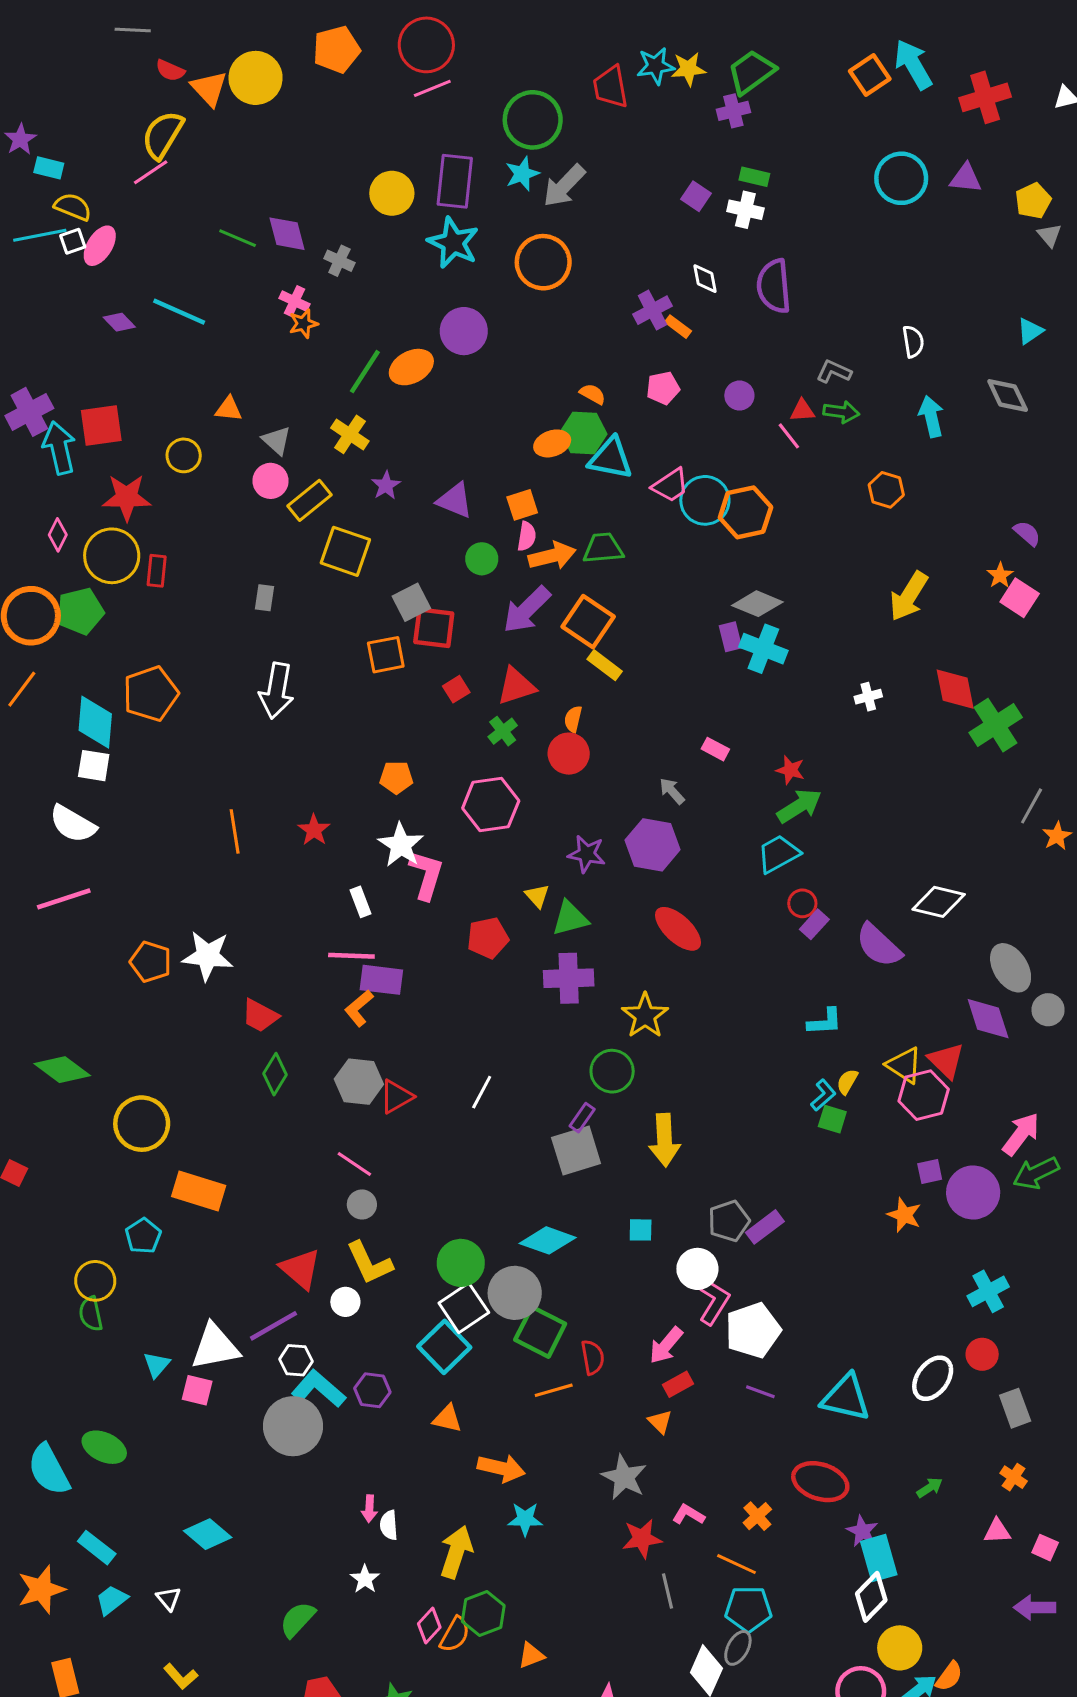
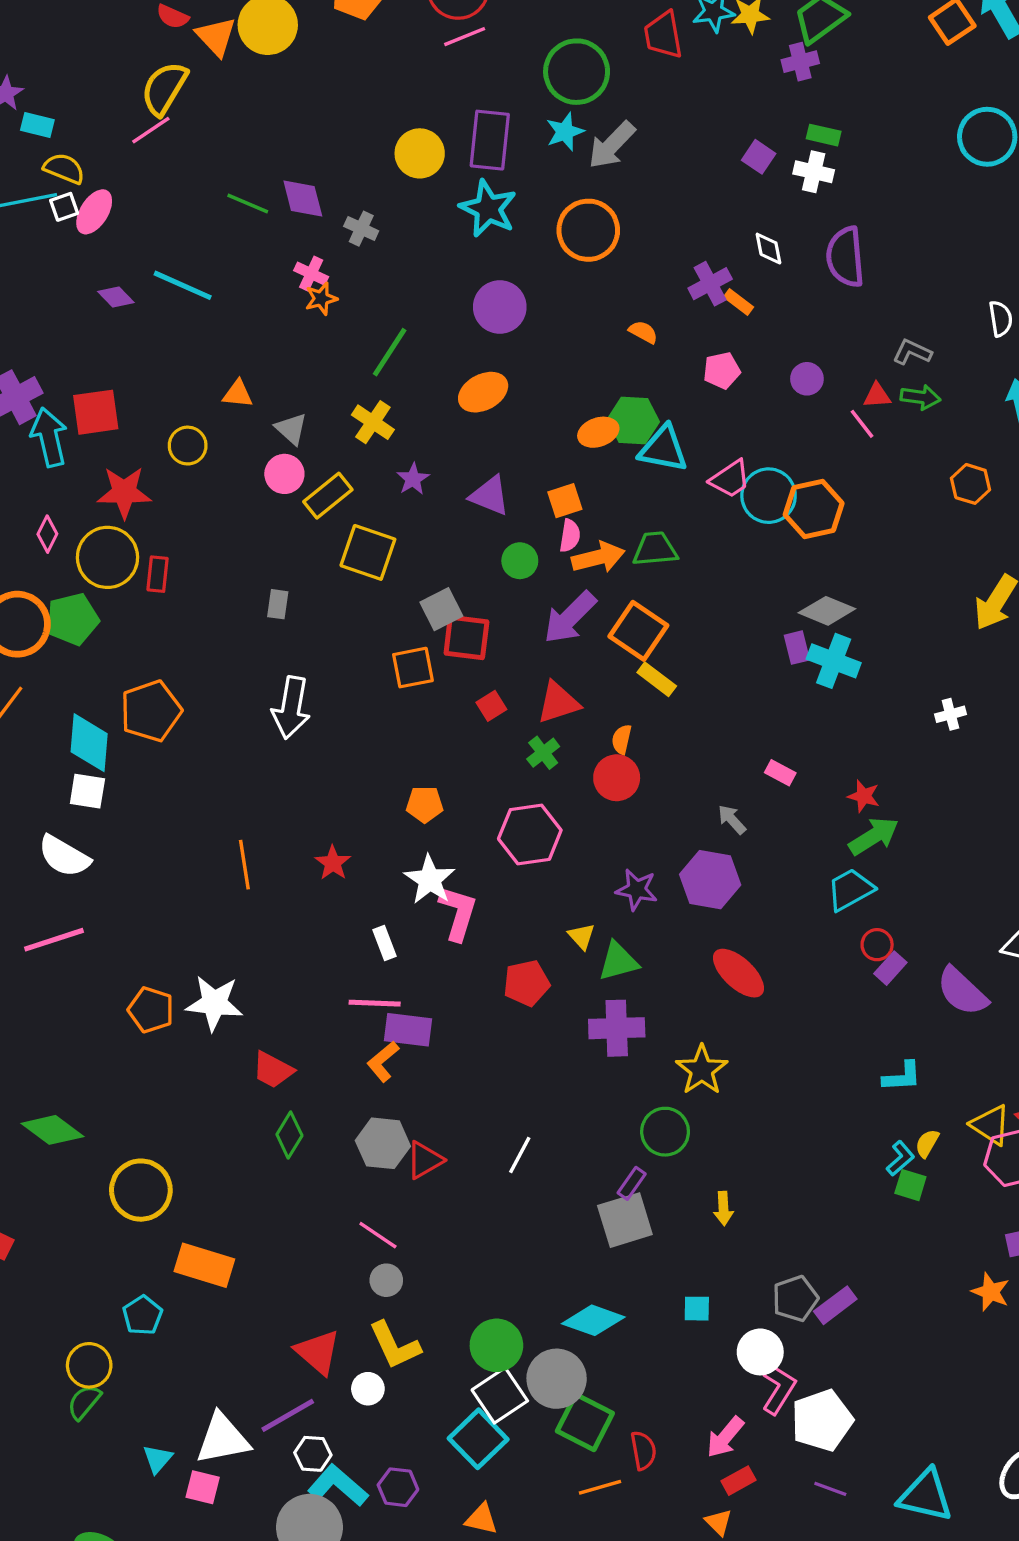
orange ellipse: (411, 367) -> (483, 392), moved
orange semicircle: (593, 394) -> (643, 332), moved
yellow arrow: (665, 1140) -> (723, 1208), size x0.6
green semicircle: (91, 1314) -> (84, 1402), turned 52

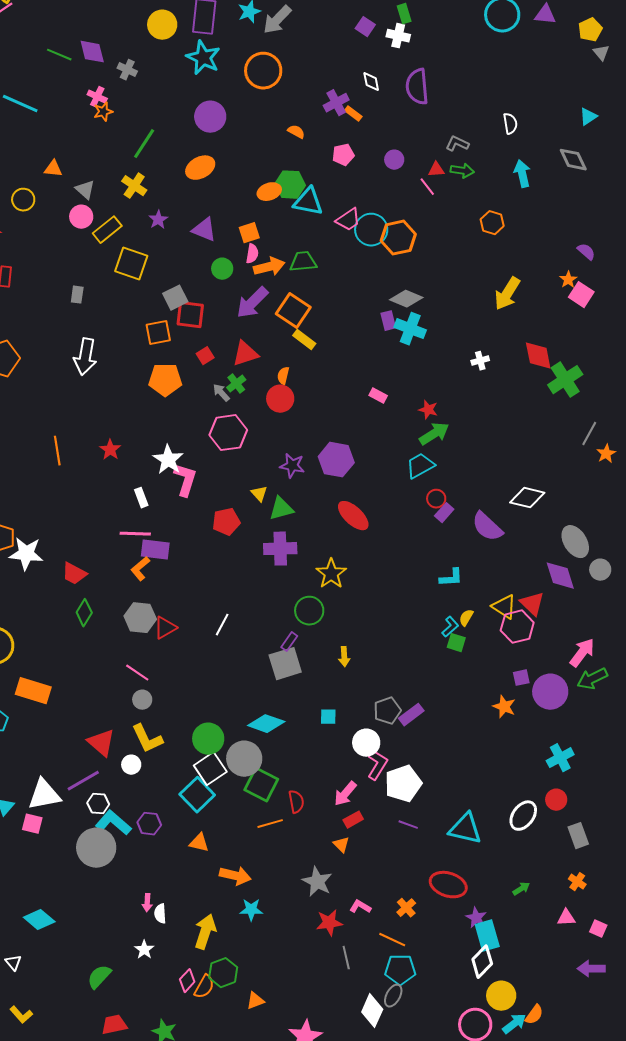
green rectangle: (824, 135) -> (404, 14), turned 60
orange pentagon: (425, 804) -> (165, 380), moved, size x1.5
gray arrow: (732, 819) -> (221, 393), moved
white star: (214, 1003) -> (26, 554), moved

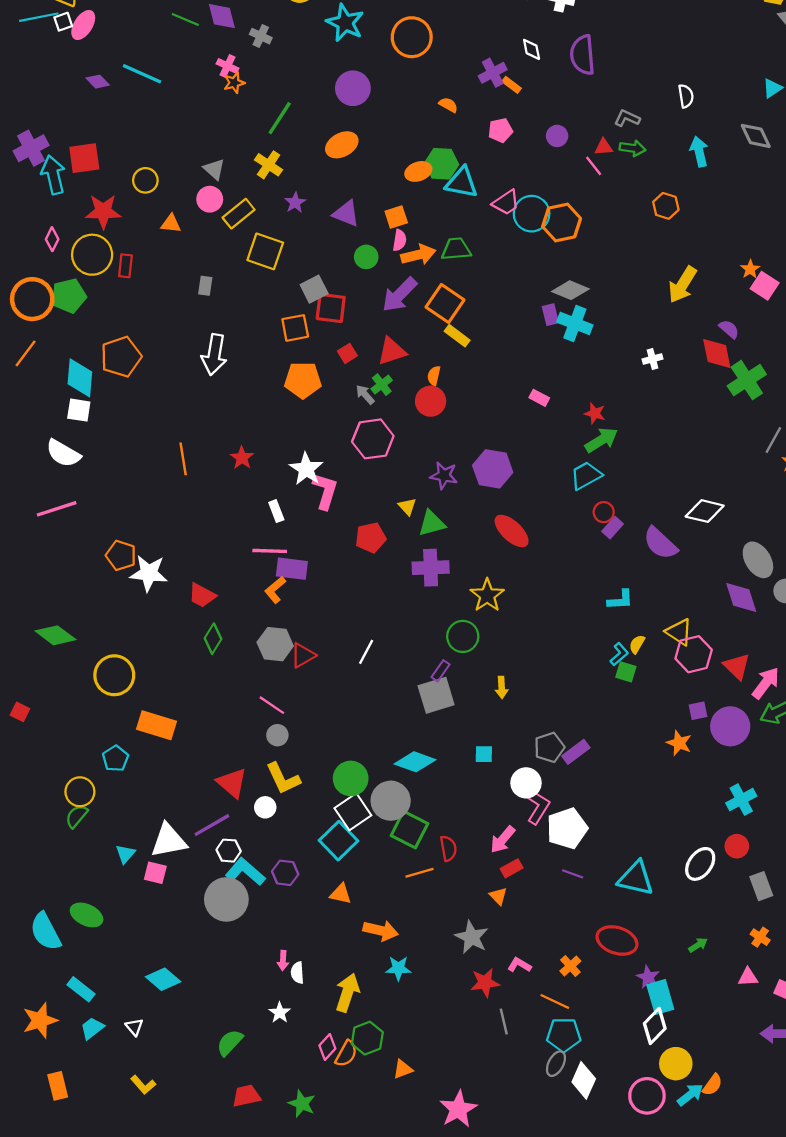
orange triangle: (53, 169) -> (171, 224), moved
purple semicircle: (586, 252) -> (729, 329), moved
red triangle: (532, 604) -> (737, 666), moved
white diamond: (372, 1011) -> (584, 1080), moved

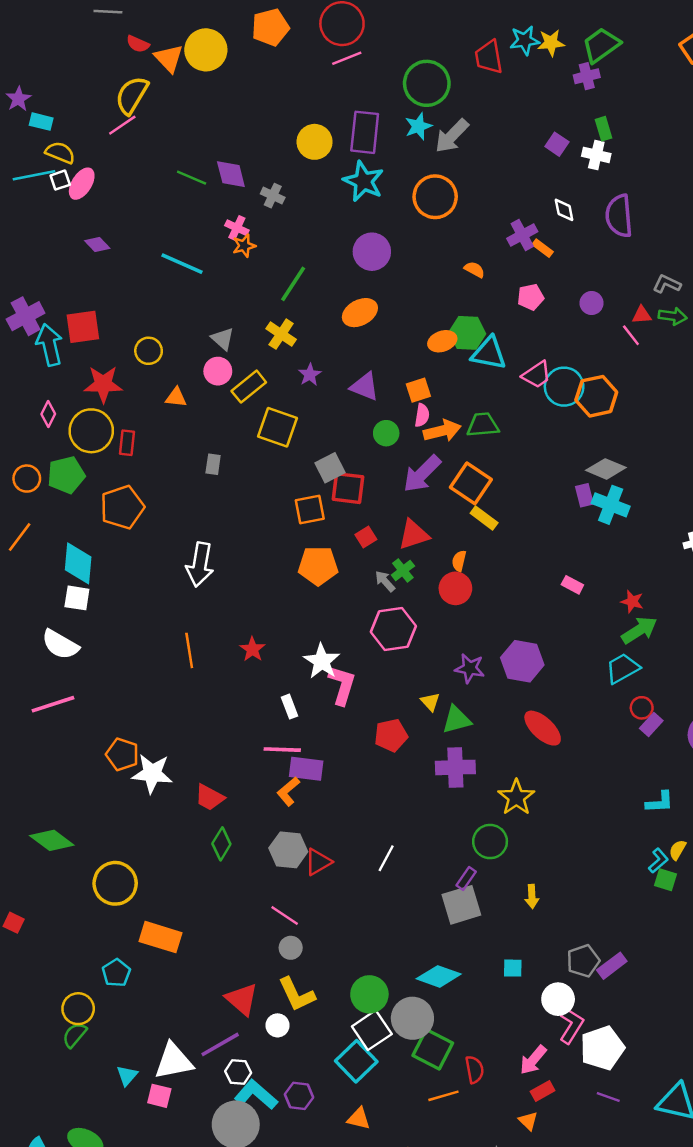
cyan line: (142, 74) -> (182, 264), moved
orange circle: (32, 299) -> (27, 479), size x0.6
white arrow: (214, 355) -> (200, 565), moved
orange pentagon: (121, 357) -> (122, 507), moved

